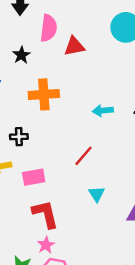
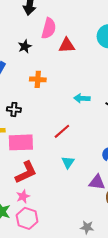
orange cross: (44, 94) -> (38, 79), size x0.7
pink rectangle: (34, 177) -> (21, 142), size x1.4
red L-shape: (45, 214) -> (26, 172), turned 70

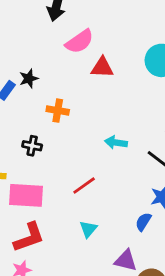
pink semicircle: (49, 28) -> (80, 42), turned 35
black star: (25, 46) -> (29, 79), moved
black cross: (14, 109) -> (32, 146), moved

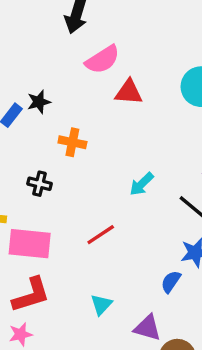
cyan arrow: (116, 143) -> (142, 184), turned -55
cyan triangle: (88, 229) -> (101, 305), moved

